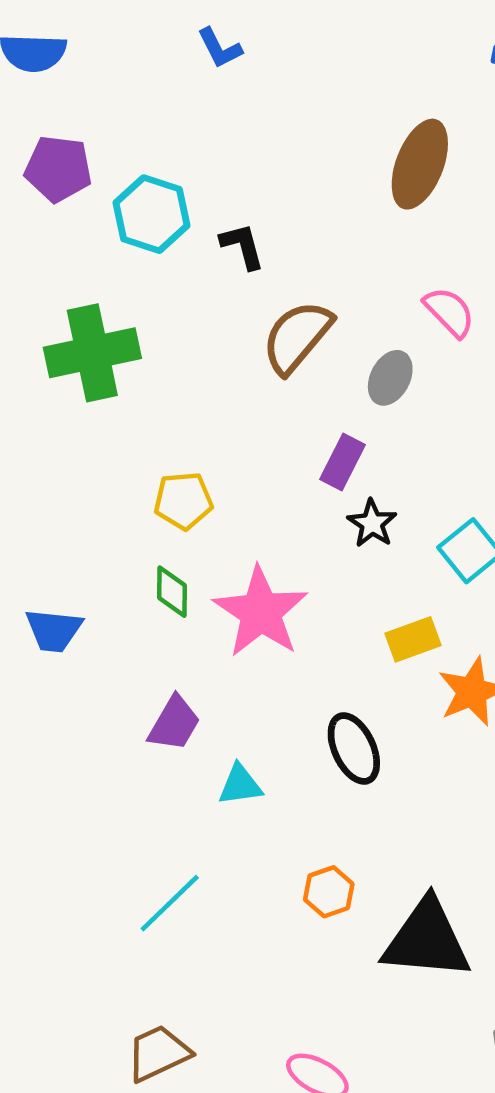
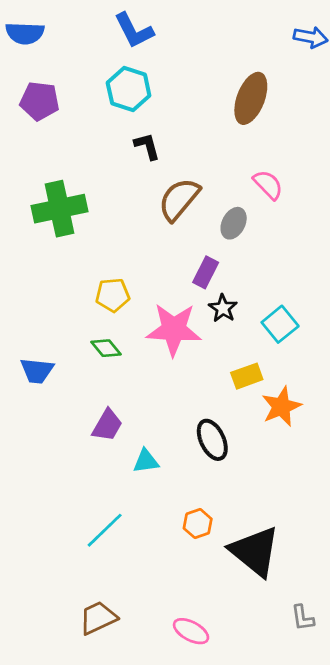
blue L-shape: (220, 48) -> (134, 31), size x1.5
cyan hexagon: (151, 214) -> (129, 89), moved
green diamond: (172, 592) -> (106, 348), turned -40
pink star: (261, 612) -> (174, 330), moved, turned -30
black triangle: (427, 939) -> (255, 551), turned 34

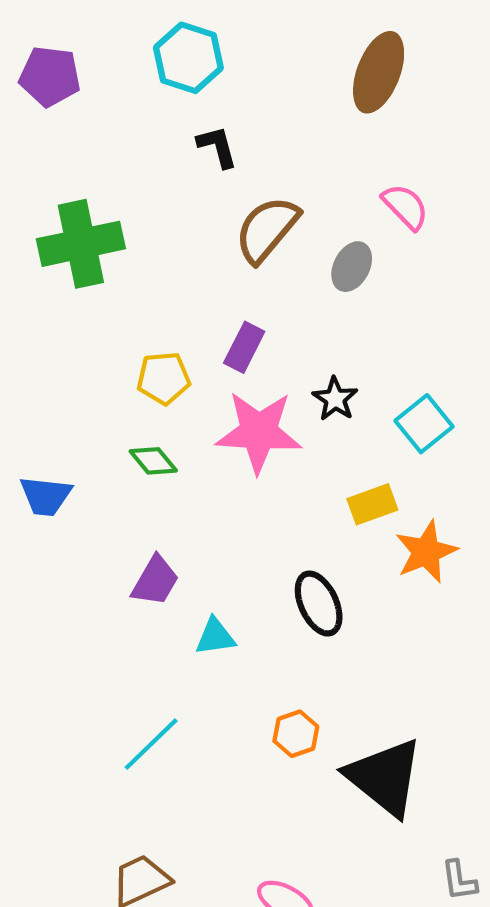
purple rectangle: (206, 272) -> (244, 347), moved

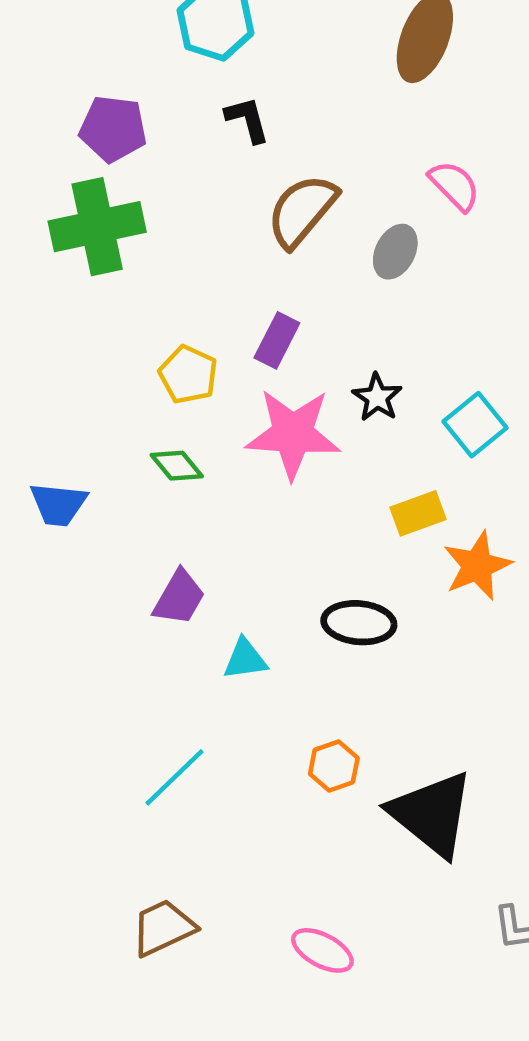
purple pentagon: (50, 76) -> (113, 129), moved
yellow pentagon: (164, 378) -> (188, 375), turned 30
black ellipse: (319, 604) -> (359, 623), turned -60

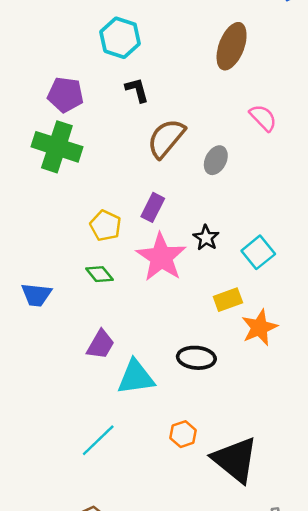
pink semicircle: (454, 186) -> (263, 118), moved
green cross: (97, 227) -> (57, 147), turned 30
pink star: (293, 434) -> (161, 257), turned 30
cyan triangle: (245, 659) -> (136, 377), size x1.6

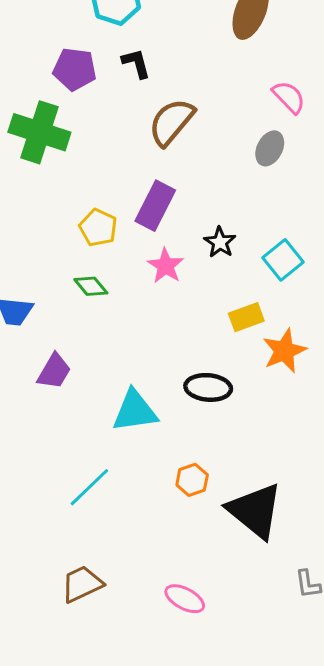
purple pentagon: (65, 95) -> (75, 69), moved
gray ellipse: (216, 160) -> (270, 148), moved
purple rectangle: (153, 207) -> (155, 206), size x1.4
pink star: (161, 257) -> (166, 266), size x0.6
purple trapezoid: (101, 344) -> (54, 371), moved

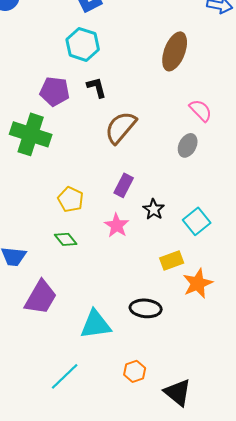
purple rectangle: (155, 206) -> (124, 185), moved, size x0.7
purple trapezoid: (54, 371) -> (41, 297), size x1.4
black triangle: (255, 511) -> (178, 392), size x0.7

